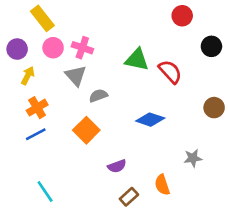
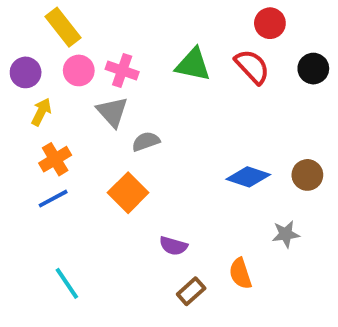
green triangle: (137, 60) -> (193, 65), moved
red semicircle: (170, 72) -> (252, 67), moved
brown circle: (214, 108) -> (307, 175), moved
blue diamond: (150, 120) -> (248, 177), moved
purple semicircle: (117, 166) -> (173, 246), turned 36

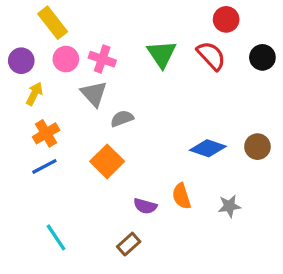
green triangle: (193, 65) -> (162, 54), turned 44
gray star: (286, 234) -> (229, 206), moved
orange semicircle: (240, 274) -> (181, 196), moved
brown rectangle: (191, 291) -> (129, 244), moved

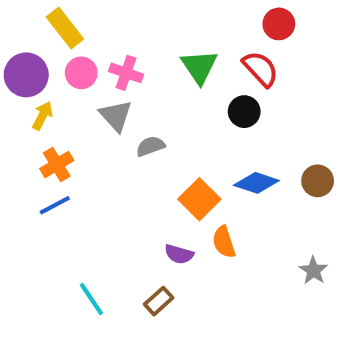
black circle: (262, 57) -> (244, 112), moved
purple circle: (21, 61) -> (26, 75), size x1.4
orange square: (107, 161) -> (199, 199), moved
gray star: (229, 206) -> (313, 270), moved, turned -30
cyan line: (56, 237) -> (91, 299), moved

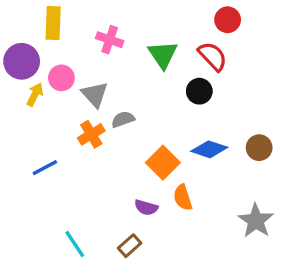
yellow rectangle: (65, 28) -> (53, 23), turned 40
pink circle: (81, 73) -> (61, 78), moved
pink cross: (126, 73) -> (110, 40), moved
orange cross: (57, 165) -> (91, 134), moved
gray star: (313, 270) -> (256, 221), size x1.5

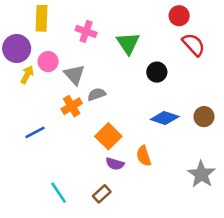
red semicircle: (213, 56) -> (194, 45), moved
orange square: (163, 163) -> (108, 136), moved

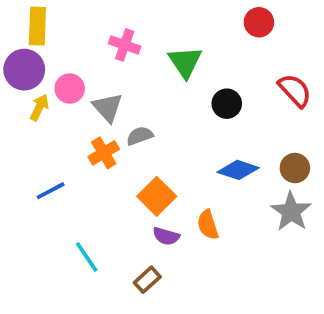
yellow rectangle: (42, 18) -> (37, 26), moved
red semicircle: (194, 45) -> (295, 90), moved
gray star: (201, 174) -> (291, 212), moved
cyan line: (59, 193) -> (87, 257), moved

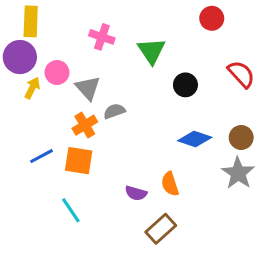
orange square: (157, 196) -> (79, 161), moved, turned -36
brown rectangle: (147, 280) -> (161, 229), moved, size x1.4

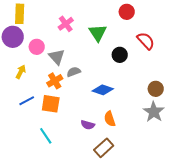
red circle: (212, 18) -> (127, 12), moved
pink cross: (102, 37) -> (66, 24), turned 35
red semicircle: (241, 74) -> (146, 41), moved
yellow arrow: (32, 88) -> (21, 72), moved
blue diamond: (195, 139) -> (103, 90), moved

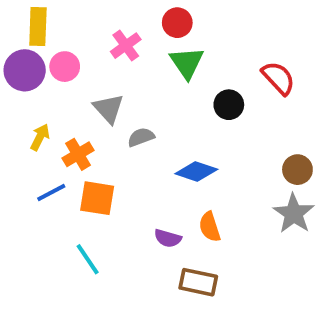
red circle: (127, 12) -> (177, 23), moved
pink circle: (37, 47) -> (65, 67), moved
orange cross: (55, 81) -> (78, 154), moved
brown rectangle: (104, 148) -> (198, 282), turned 54

